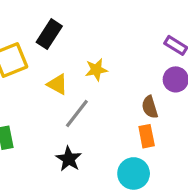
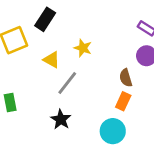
yellow star: (96, 70) -> (83, 48), turned 30
orange rectangle: (147, 136) -> (123, 101), turned 36

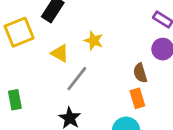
orange rectangle: (123, 101) -> (137, 98), turned -42

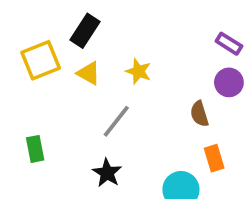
yellow triangle: (60, 53) -> (89, 73), moved
orange rectangle: (137, 98) -> (214, 158), moved

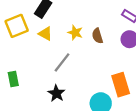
brown semicircle: (199, 114) -> (97, 36), moved
orange rectangle: (214, 158) -> (121, 85), size x1.5

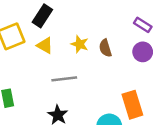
gray line: (62, 62) -> (64, 79), turned 45

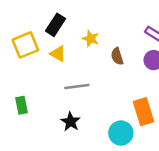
yellow star: (80, 44) -> (91, 39), moved

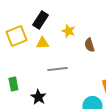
yellow triangle: (58, 54) -> (42, 43), turned -32
black star: (71, 122) -> (38, 97), moved

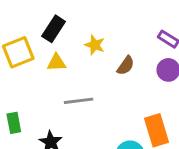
brown semicircle: (89, 45) -> (126, 66), turned -128

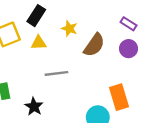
brown semicircle: (126, 66) -> (94, 45), size x1.5

